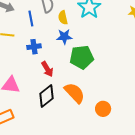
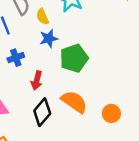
red arrow: (47, 69) -> (37, 81), turned 56

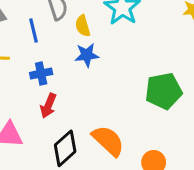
green pentagon: (74, 58) -> (164, 91), moved
red arrow: (37, 81) -> (48, 106), moved

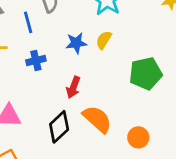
yellow semicircle: (83, 26) -> (104, 40), moved, turned 48
red arrow: (48, 106) -> (73, 87), moved

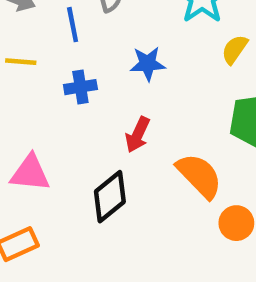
yellow semicircle: (104, 40) -> (235, 49), moved
orange semicircle: (97, 119) -> (199, 176), moved

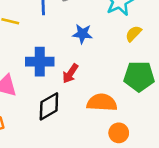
blue cross: (80, 87) -> (40, 62), moved, size x1.5
orange semicircle: (199, 176) -> (102, 102), turned -52

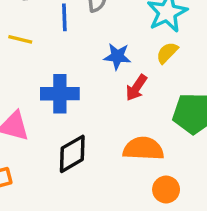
yellow semicircle: (133, 34) -> (167, 53), moved
red arrow: (70, 73) -> (136, 88), moved

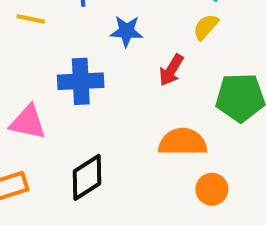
blue star: (117, 56) -> (126, 31), moved
black diamond: (72, 154) -> (87, 177), moved

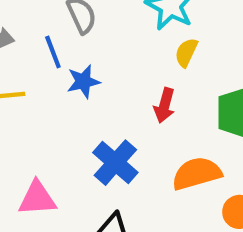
blue star: (126, 31) -> (83, 82), moved
blue cross: (81, 81) -> (115, 163), moved, turned -30

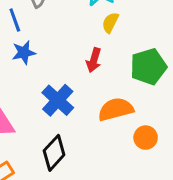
blue star: (83, 82) -> (24, 53), moved

